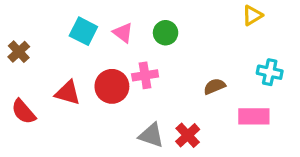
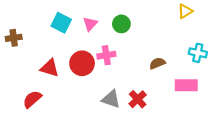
pink triangle: (123, 33) -> (90, 24), turned 35
brown cross: (19, 52) -> (14, 38), turned 35
red semicircle: (24, 112) -> (32, 99), moved, turned 90

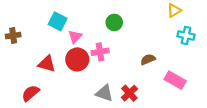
pink triangle: (90, 24) -> (75, 37), moved
cyan cross: (198, 53) -> (186, 36), moved
pink rectangle: (186, 85) -> (175, 80), turned 30

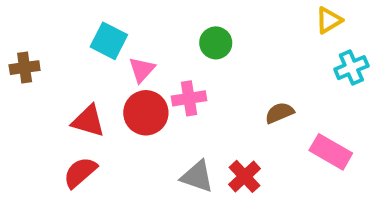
cyan cross: (186, 36) -> (351, 68), turned -35
red semicircle: (30, 93) -> (80, 172), moved

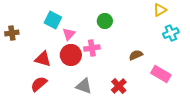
gray triangle: (197, 176) -> (84, 86), moved

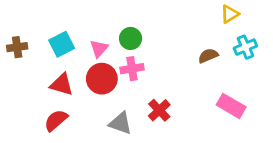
cyan square: (53, 20) -> (62, 44), moved, turned 36
green circle: (105, 21) -> (131, 38), moved
brown semicircle: (136, 55) -> (208, 56), moved
red cross: (119, 86) -> (159, 110), moved

